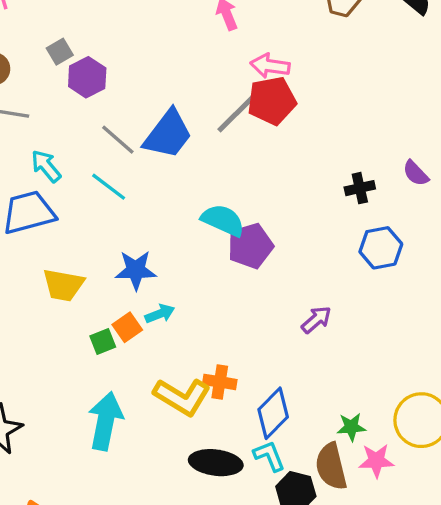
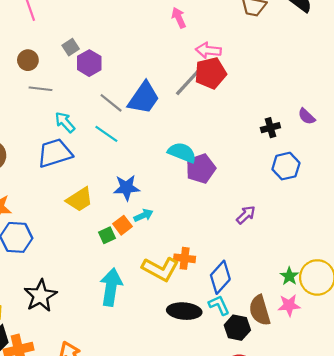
yellow trapezoid: (63, 285) -> (80, 199), turned -40
green star: (351, 427) -> (289, 276), moved, turned -30

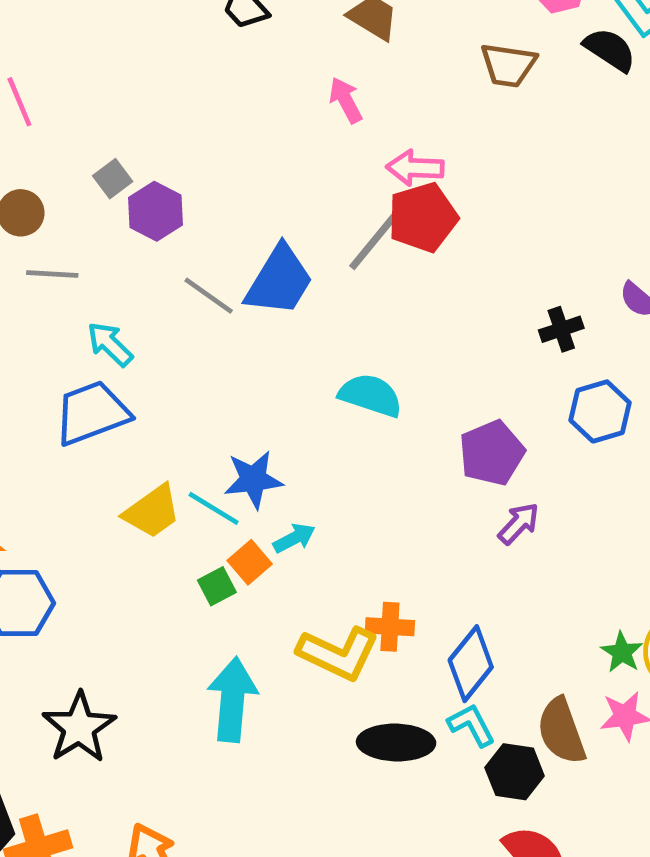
cyan line: (106, 134) -> (214, 508), moved
purple pentagon: (201, 169) -> (492, 453), moved

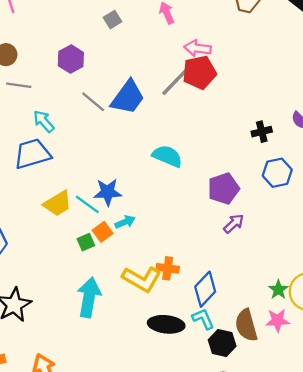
gray square: (113, 179) -> (113, 20), moved

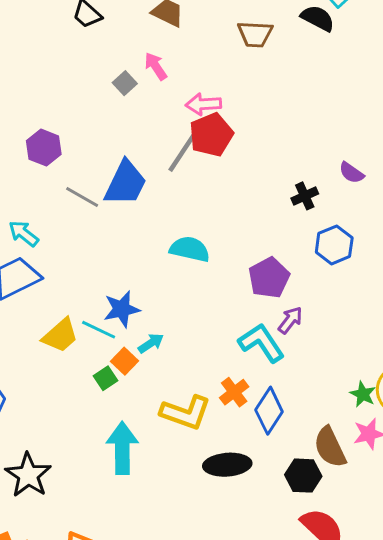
gray square: (113, 20) -> (125, 83), moved
orange cross: (168, 268) -> (234, 392), moved, turned -35
cyan L-shape: (203, 319) -> (261, 343), moved, size x1.5

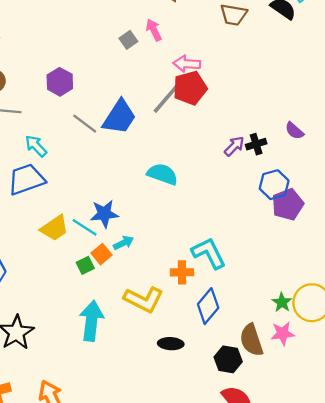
purple pentagon: (269, 278) -> (288, 204), moved
purple arrow: (290, 320) -> (234, 146), moved
orange cross: (234, 392) -> (182, 272), moved, turned 30
black ellipse: (227, 465) -> (171, 344), size x0.7

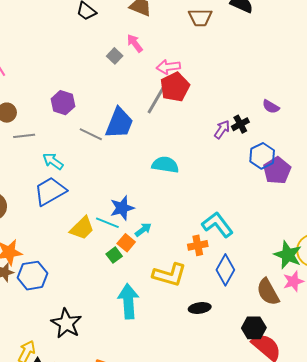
green star: (282, 302) -> (288, 255), size x1.6
black hexagon: (228, 359) -> (254, 328), moved

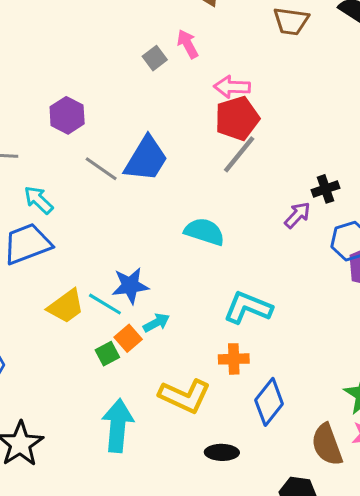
gray line: (156, 100) -> (239, 154), moved
purple arrow: (222, 129) -> (297, 215), moved
cyan L-shape: (217, 225) -> (248, 308), moved, turned -40

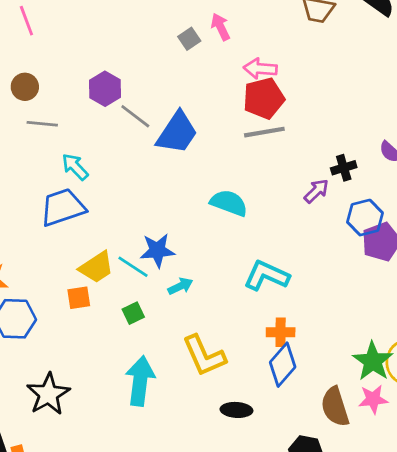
gray line: (239, 154) -> (264, 132), turned 39
gray line: (101, 169) -> (135, 116), moved
orange square: (128, 338) -> (79, 298), moved, turned 30
orange cross: (234, 359) -> (281, 332), moved
yellow L-shape: (185, 396) -> (204, 356), turned 39

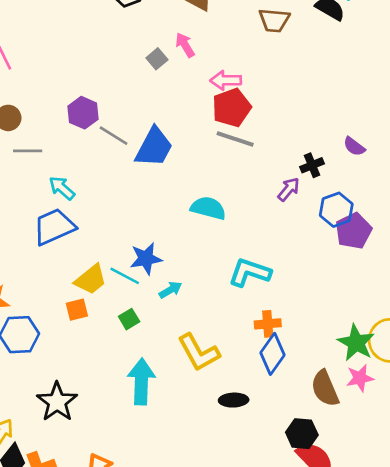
gray line: (264, 132) -> (235, 139), turned 33

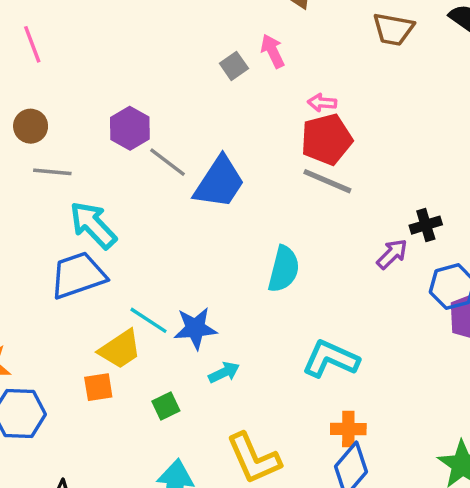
pink arrow: (226, 80) -> (322, 103), size x0.7
cyan arrow: (62, 188) -> (93, 225), size x1.4
cyan semicircle: (208, 208) -> (284, 269), turned 84
cyan line: (125, 276) -> (148, 320), moved

